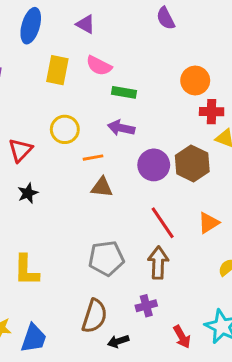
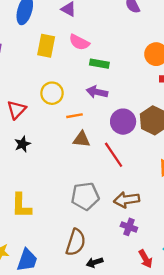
red line: (163, 223) -> (114, 155), moved
brown arrow: (158, 263) -> (127, 200), turned -100
purple cross: (146, 306) -> (129, 227), moved, turned 35

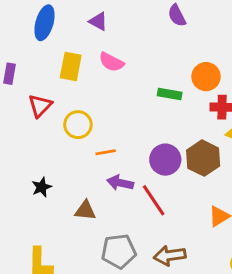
green rectangle: (99, 64) -> (170, 94), moved
purple arrow: (97, 92) -> (120, 183), moved
red triangle: (16, 110) -> (40, 106), moved
brown triangle: (82, 139) -> (85, 210), moved

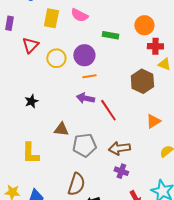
green rectangle: (170, 94) -> (110, 35), moved
orange line: (106, 152) -> (89, 76), moved
purple circle: (165, 160) -> (84, 55), moved
brown triangle: (85, 210) -> (61, 129), moved

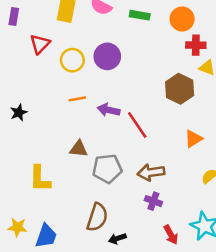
green rectangle: (110, 35) -> (140, 15), moved
orange line: (89, 76) -> (77, 99), moved
black star: (31, 101) -> (19, 113), moved

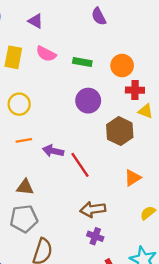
purple circle: (107, 56) -> (88, 101), moved
gray pentagon: (107, 169) -> (24, 219), moved

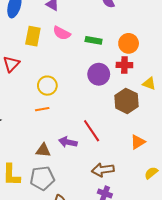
red cross: (135, 90) -> (124, 65), moved
yellow circle: (19, 104) -> (47, 86), moved
purple arrow: (53, 151) -> (68, 142), moved

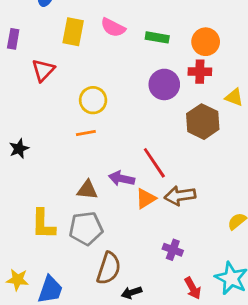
orange triangle: (138, 142) -> (146, 198), moved
brown arrow: (103, 170) -> (180, 196), moved

